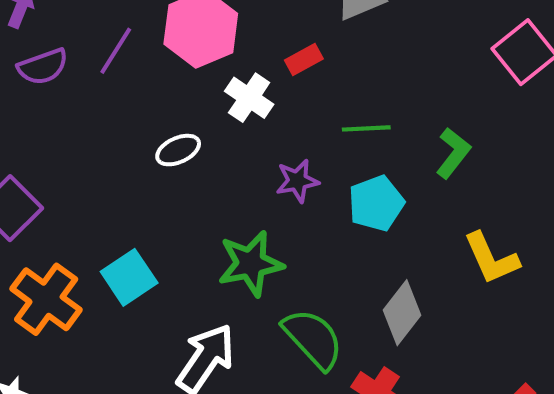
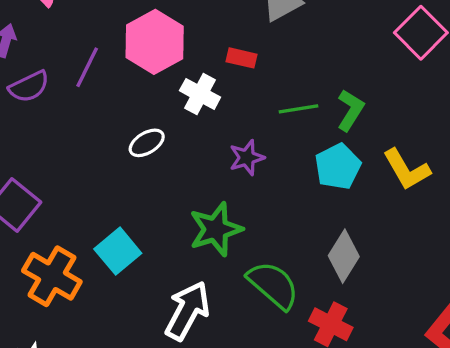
red rectangle: (304, 59) -> (241, 58), turned 48
green L-shape: (453, 153) -> (350, 110), moved
cyan pentagon: (376, 203) -> (338, 167), moved
yellow L-shape: (491, 258) -> (407, 169), moved

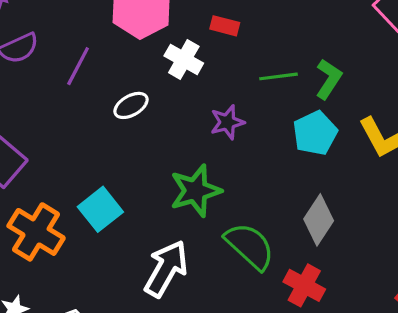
purple line: (87, 67) -> (78, 66), moved

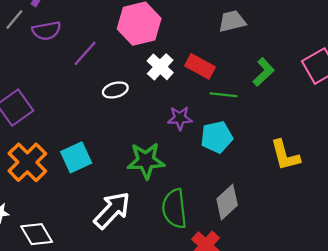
red rectangle: (225, 26) -> (200, 66), moved, size x1.4
green L-shape: (329, 79) -> (264, 72), moved
cyan pentagon: (315, 133) -> (217, 137), moved
green semicircle: (250, 246) -> (174, 209), turned -153

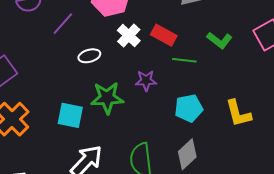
green L-shape: (264, 72) -> (220, 40), turned 80
cyan pentagon: (217, 137) -> (189, 108), moved
cyan square: (76, 157) -> (70, 115), moved, turned 36
green star: (146, 161) -> (107, 98), moved

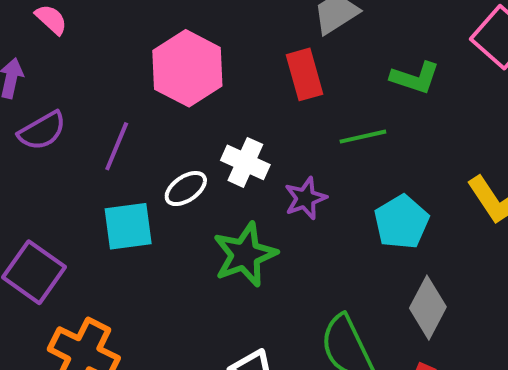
red rectangle: (164, 35) -> (304, 74), moved, turned 65
white cross: (129, 36) -> (245, 162), moved
cyan square: (70, 115) -> (128, 226), moved

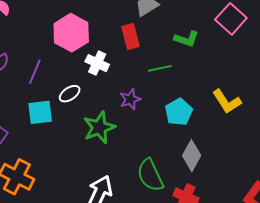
white cross: (245, 162) -> (97, 63), moved

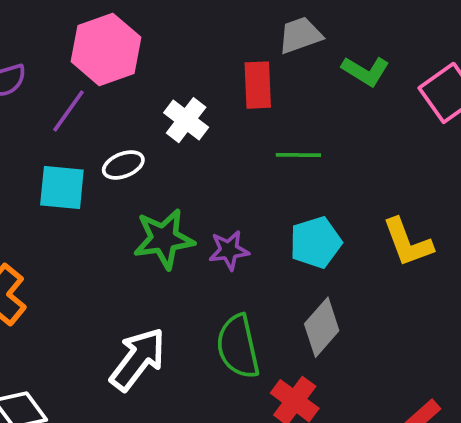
pink hexagon: (71, 33) -> (106, 49), moved
green L-shape: (187, 39) -> (366, 71), moved
purple star: (130, 99) -> (229, 250), moved

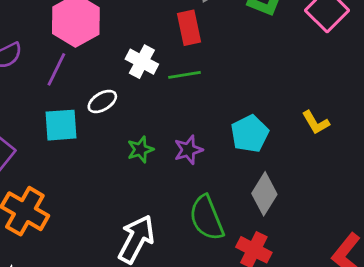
green line: (298, 155) -> (184, 75), moved
green star: (164, 239) -> (140, 150), size x0.6
yellow L-shape: (408, 242) -> (316, 123), size x0.7

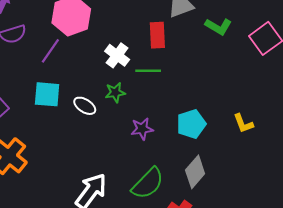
white ellipse: (102, 101) -> (85, 106), moved, turned 55
green star: (140, 150) -> (115, 92), moved
green semicircle: (207, 218) -> (148, 183), turned -123

